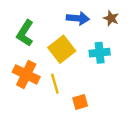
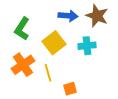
brown star: (111, 18) -> (97, 16), size x1.6
orange cross: (26, 74) -> (23, 65), turned 30

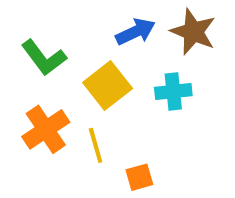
blue arrow: (68, 16) -> (135, 32), turned -30
green L-shape: (22, 29) -> (44, 58), turned -70

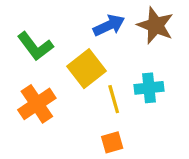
cyan cross: (173, 92) -> (149, 88), moved
yellow line: (96, 145) -> (114, 99), moved

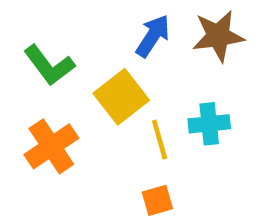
blue arrow: (109, 25) -> (153, 36), turned -32
brown star: (155, 25) -> (218, 36), turned -30

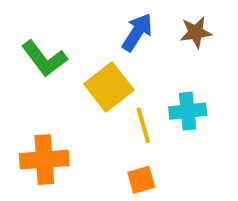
brown star: (218, 36) -> (196, 32), size x0.7
orange cross: (51, 146) -> (44, 160), moved, turned 30

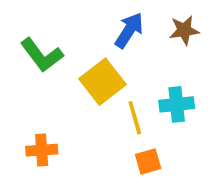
orange cross: (44, 160) -> (42, 150), size x0.7
orange square: (141, 180) -> (148, 161), moved

